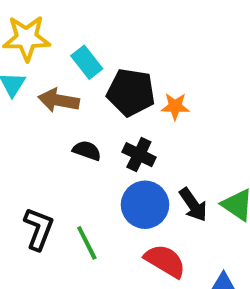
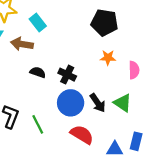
black pentagon: (131, 92) -> (105, 23), moved
orange star: (175, 106) -> (108, 58), moved

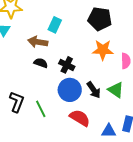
cyan rectangle: (38, 23) -> (55, 25), moved, turned 63
brown arrow: (22, 44) -> (38, 42), moved
orange star: (108, 58) -> (103, 50), size x1.5

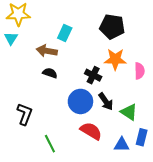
black cross: (67, 65) -> (93, 75), moved
green triangle: (116, 90) -> (129, 112), moved
green line: (41, 109) -> (50, 144), moved

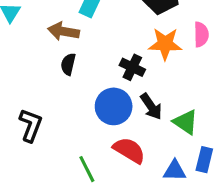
pink semicircle: (140, 71) -> (201, 34), moved
black semicircle: (50, 73) -> (68, 64), turned -96
green line: (50, 144) -> (87, 169), moved

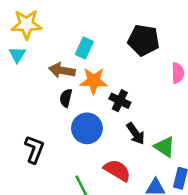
orange star: (165, 44) -> (94, 81), moved
blue circle: (114, 106) -> (87, 128), moved

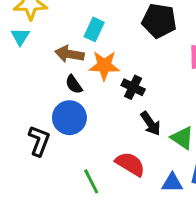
black semicircle: (66, 98) -> (74, 84), turned -48
blue circle: (87, 128) -> (69, 118), moved

